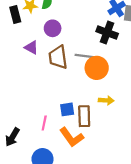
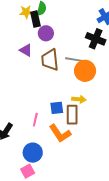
black rectangle: (15, 14) -> (35, 19), moved
yellow arrow: (106, 100) -> (79, 99), moved

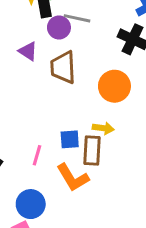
gray line: (74, 60) -> (77, 18), moved

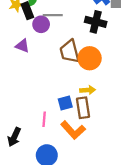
brown trapezoid: (63, 67) -> (70, 51), moved

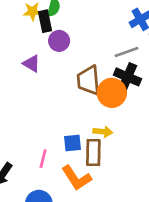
gray line: (53, 15) -> (127, 52), moved, turned -30
black cross: (96, 22) -> (128, 77), moved

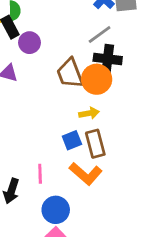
yellow arrow: (103, 132) -> (89, 113), moved
pink line: (43, 159) -> (40, 174), moved

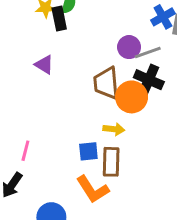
purple circle: (29, 43) -> (129, 47), moved
pink line: (40, 174) -> (25, 151), moved

